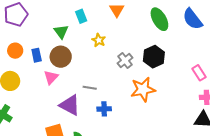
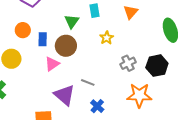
blue cross: (104, 109) -> (97, 106), turned 32

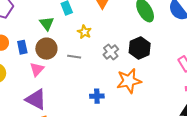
gray line: (88, 82) -> (74, 57), moved
purple triangle: (65, 95) -> (36, 99), moved
blue cross: (97, 106) -> (97, 96), moved, turned -32

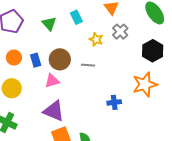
green triangle: (47, 23) -> (49, 24), moved
gray cross: (111, 52) -> (120, 32), moved
pink triangle: (37, 69) -> (52, 81), turned 35

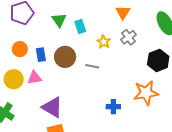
cyan rectangle: (76, 17) -> (80, 26), moved
pink triangle: (52, 81) -> (35, 78), moved

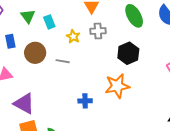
gray cross: (129, 37) -> (98, 31), turned 35
blue rectangle: (41, 55) -> (10, 41), moved

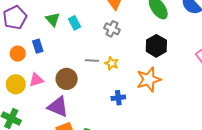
gray cross: (98, 31) -> (112, 29), moved, turned 35
yellow star: (73, 37) -> (112, 63), moved
brown circle: (35, 53) -> (67, 79), moved

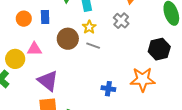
yellow star: (112, 63) -> (89, 27), moved
brown circle: (67, 79) -> (68, 39), moved
yellow circle: (16, 84) -> (15, 59), moved

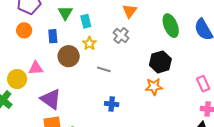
blue rectangle: (45, 17) -> (53, 36), moved
orange circle: (24, 19) -> (24, 30), moved
gray line: (93, 46) -> (104, 69), moved
orange star: (143, 79) -> (154, 87), moved, size x0.7

